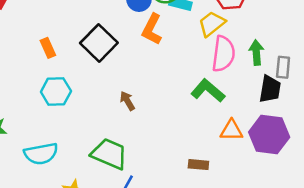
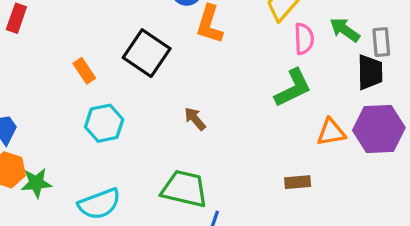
green arrow: (256, 53) -> (345, 30), turned -40
pink semicircle: (223, 54) -> (304, 39), size x0.7
green L-shape: (208, 91) -> (293, 88), turned 124

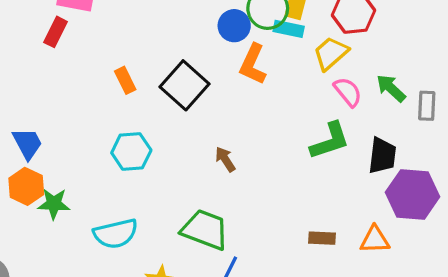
pink semicircle: (304, 39) -> (348, 92), turned -44
orange rectangle: (84, 71) -> (125, 80), moved
black trapezoid: (370, 72) -> (382, 156), moved
orange triangle: (331, 132) -> (375, 240), moved

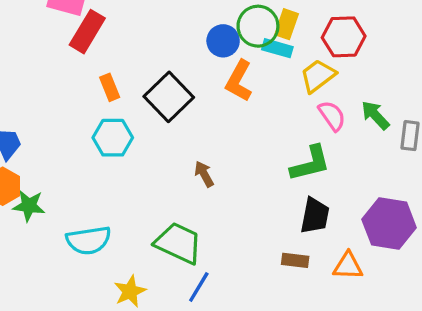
red rectangle: (56, 32) -> (87, 32), moved, size x1.4
cyan hexagon: (131, 151) -> (113, 138), moved
black trapezoid: (382, 156) -> (315, 216), moved

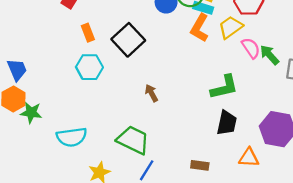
orange L-shape: (239, 81) -> (200, 28), moved
pink semicircle: (332, 116) -> (251, 48), moved
brown rectangle: (295, 260) -> (200, 165), moved

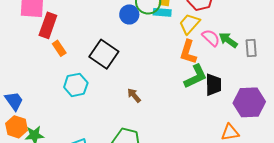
orange L-shape: (200, 28) -> (188, 52), moved
orange rectangle: (88, 33) -> (59, 48), moved
black trapezoid: (227, 123) -> (213, 85), moved

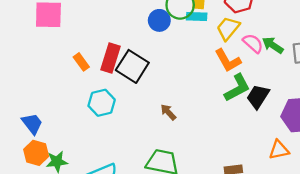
red rectangle: (48, 25) -> (110, 58), moved
orange L-shape: (188, 52) -> (228, 60), turned -45
black trapezoid: (213, 85) -> (258, 97), turned -145

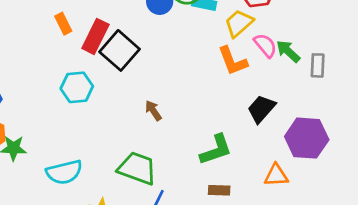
orange rectangle: (81, 62) -> (63, 24), moved
green L-shape: (237, 88) -> (216, 150), moved

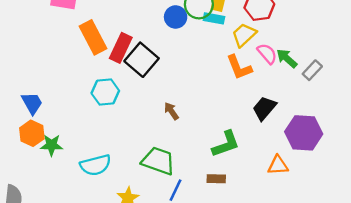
orange rectangle: (63, 24) -> (93, 37), size x1.8
gray rectangle: (318, 65) -> (312, 70), turned 42
brown rectangle: (219, 190) -> (216, 179), moved

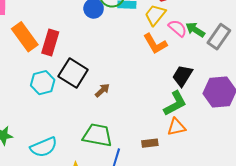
black square: (142, 60) -> (73, 73), moved
gray rectangle: (312, 70) -> (219, 37), size x1.4
brown arrow: (171, 111) -> (102, 90), turned 91
green L-shape: (226, 144) -> (175, 103), moved
orange triangle: (278, 165) -> (176, 127), moved

